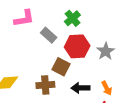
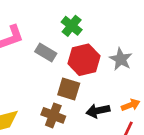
brown cross: (45, 85) -> (53, 115), turned 36
orange arrow: (107, 88) -> (131, 105), turned -72

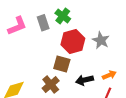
gray rectangle: (46, 52) -> (43, 23), moved, turned 42
brown cross: (53, 115) -> (51, 84), turned 30

